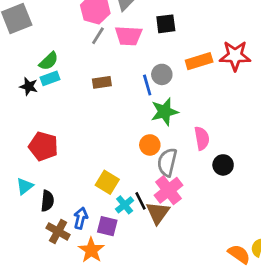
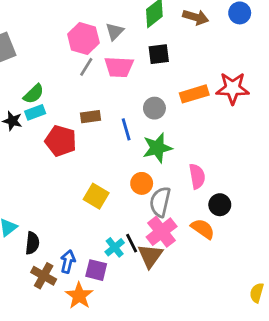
blue line: (147, 85) -> (126, 129), moved
red pentagon: (43, 146) -> (61, 141), moved
yellow square: (107, 182) -> (96, 196), moved
orange semicircle: (239, 254) -> (203, 229), moved

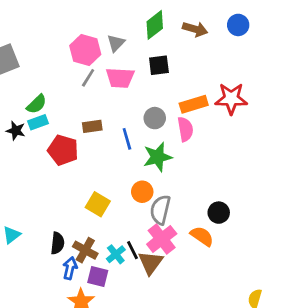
pink semicircle: (197, 176) -> (185, 129), moved
black semicircle: (32, 243) -> (57, 243), moved
brown cross: (44, 276) -> (85, 250), moved

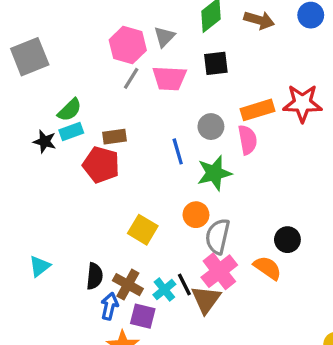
brown rectangle: (92, 126) -> (114, 137), moved

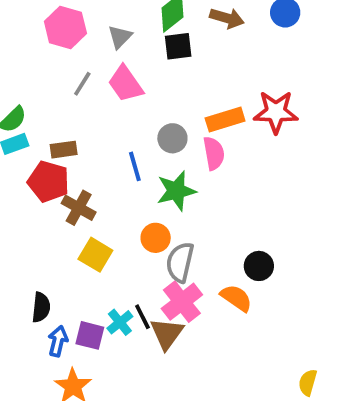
pink hexagon: (128, 45) -> (65, 27), moved
black square: (216, 63) -> (178, 46), moved
pink trapezoid: (169, 78) -> (126, 84), turned 52
brown cross: (128, 285) -> (79, 208), moved
purple square: (143, 316) -> (90, 335), moved

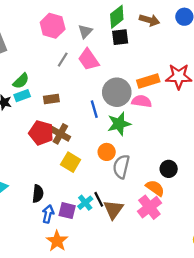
gray circle: (172, 138) -> (117, 92), size x1.6
pink semicircle: (214, 153) -> (142, 101), turned -72
red pentagon: (49, 181) -> (41, 133), moved
pink cross: (182, 302) -> (149, 207), moved

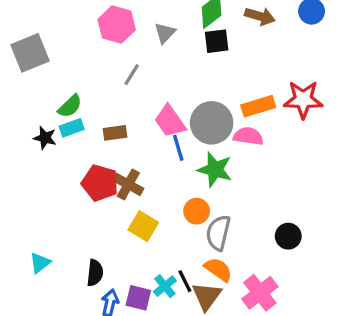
pink trapezoid: (89, 60) -> (170, 121), moved
green star: (119, 124) -> (215, 169), turned 30
orange semicircle: (155, 188) -> (218, 269), moved

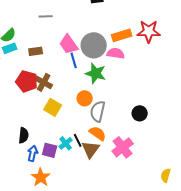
gray line: (132, 75) -> (46, 16), turned 56

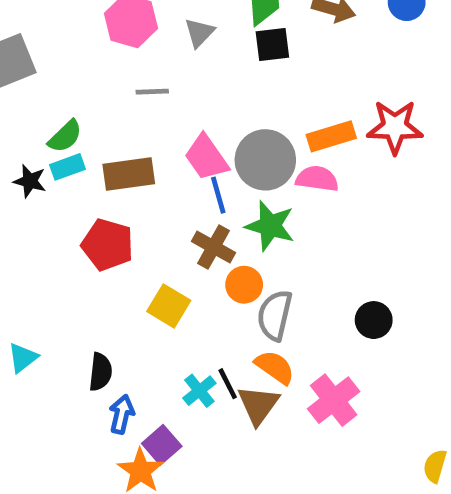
brown rectangle: (36, 51) -> (129, 174), size x1.5
brown cross: (44, 82) -> (214, 247), moved
purple square: (50, 150) -> (162, 445), moved, turned 35

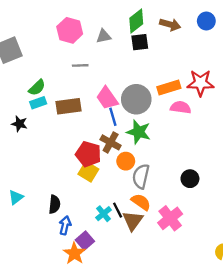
gray triangle: (199, 33) -> (104, 36), turned 35
pink semicircle: (317, 179) -> (181, 107), moved
black star: (30, 181) -> (19, 124), moved
red pentagon: (108, 245) -> (88, 154), moved

